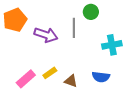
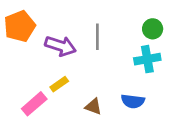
green circle: (91, 12) -> (153, 29), moved
yellow rectangle: (50, 73) -> (59, 84), moved

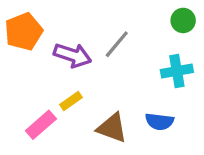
green circle: (153, 29) -> (183, 20), moved
gray line: (97, 37) -> (117, 44), turned 40
brown triangle: (93, 106) -> (112, 128), size x1.5

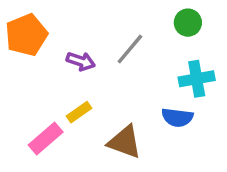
green circle: (183, 20) -> (188, 23), moved
purple arrow: (73, 55) -> (81, 61), size x0.7
blue semicircle: (159, 122) -> (177, 117), moved

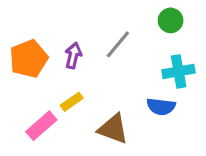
orange pentagon: (26, 35) -> (29, 59), moved
purple arrow: (81, 61) -> (73, 55), turned -95

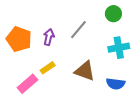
orange pentagon: (29, 59) -> (19, 39), turned -30
blue semicircle: (161, 107) -> (116, 84), moved
brown triangle: (113, 129) -> (85, 71), moved

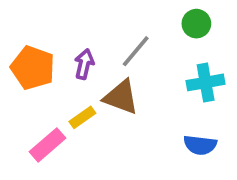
brown triangle: (85, 71) -> (121, 97), moved

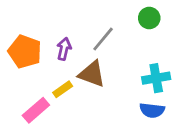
cyan cross: (206, 82) -> (156, 78), moved

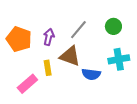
green circle: (149, 18) -> (113, 26), moved
yellow rectangle: (63, 89) -> (48, 68), turned -64
blue semicircle: (152, 110) -> (91, 74), moved

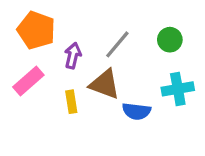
orange pentagon: (19, 39) -> (36, 30), moved
pink rectangle: (27, 84) -> (28, 81), moved

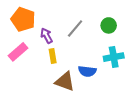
purple arrow: (73, 56) -> (47, 36), turned -42
brown triangle: (105, 84) -> (65, 81), moved
yellow rectangle: (71, 102) -> (53, 56), moved

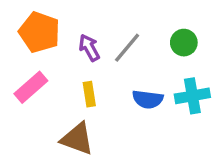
purple arrow: (47, 36) -> (89, 48), moved
blue semicircle: (87, 71) -> (148, 99), moved
brown triangle: (65, 81) -> (77, 139), moved

